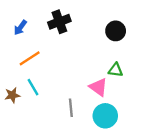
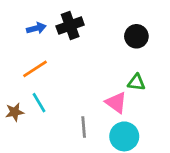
blue arrow: (20, 27) -> (36, 28), moved, turned -140

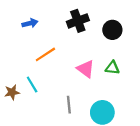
black cross: (70, 25) -> (78, 21), moved
orange line: (35, 69) -> (45, 54), moved
pink triangle: (116, 103) -> (86, 69), moved

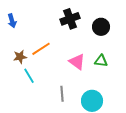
blue arrow: (30, 23) -> (12, 21), moved, turned 88
brown star: (12, 92) -> (20, 57), moved

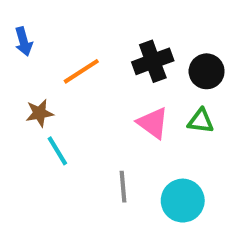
black cross: (70, 19) -> (153, 61), moved
black circle: (101, 27) -> (207, 71), moved
orange line: (41, 49) -> (81, 71), moved

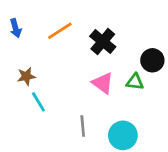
black cross: (153, 61) -> (103, 42), turned -30
orange line: (81, 71) -> (60, 31), moved
black circle: (207, 71) -> (152, 60), moved

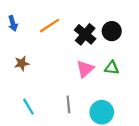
black circle: (152, 60) -> (112, 31), moved
pink triangle: (103, 83) -> (85, 69), turned 42
cyan line: (38, 102) -> (28, 107), moved

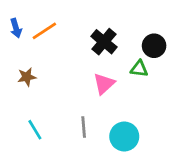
orange line: (50, 26) -> (44, 31), moved
black circle: (112, 31) -> (154, 46), moved
green triangle: (112, 68) -> (139, 69), moved

